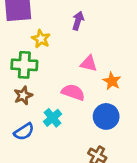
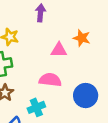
orange star: (112, 81) -> (82, 38), moved
cyan cross: (52, 118) -> (36, 107), turned 30

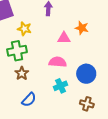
cyan cross: (36, 107) -> (60, 86), moved

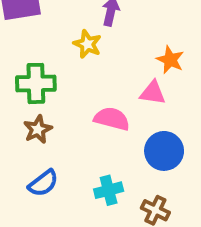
yellow star: (24, 29) -> (87, 44), moved
pink triangle: (64, 38) -> (153, 93), moved
cyan cross: (60, 86) -> (109, 190), moved

